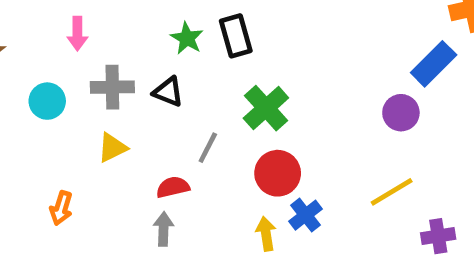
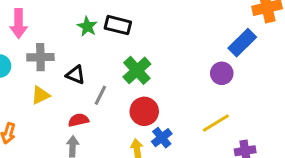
pink arrow: (77, 34) -> (19, 24), size x1.4
black rectangle: (236, 36) -> (118, 25), turned -60
black triangle: (168, 92) -> (76, 75), moved

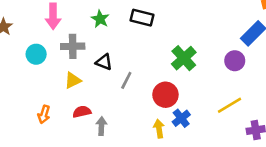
green star: (87, 27) -> (100, 19), moved
green cross: (137, 70) -> (184, 58), moved
red semicircle: (78, 120) -> (82, 112), moved

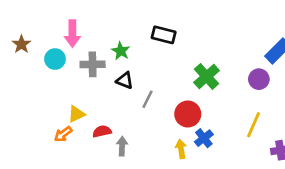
green star: (100, 19) -> (121, 51), moved
cyan circle: (36, 54) -> (55, 59), moved
yellow triangle: (73, 80) -> (76, 114), moved
yellow line: (230, 105) -> (253, 125), turned -35
orange arrow: (44, 114) -> (63, 134), turned 36

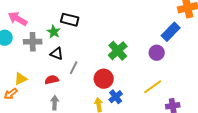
pink arrow: (72, 34) -> (18, 19), turned 120
black rectangle: (164, 35) -> (70, 20), moved
yellow line: (253, 125) -> (153, 87), turned 30
red semicircle: (102, 131) -> (52, 80), moved

